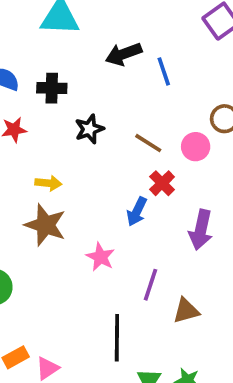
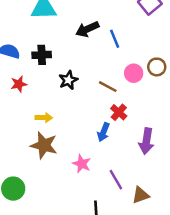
pink circle: (196, 147) -> (134, 73), moved
purple line: (150, 285) -> (116, 180), turned -45

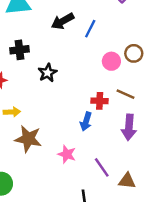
blue line: (115, 39) -> (90, 29), turned 54
brown line: (108, 87) -> (126, 94), moved
red cross: (119, 112) -> (100, 101), turned -35
yellow arrow: (44, 118) -> (12, 112), moved
brown triangle: (141, 195) -> (127, 181), turned 30

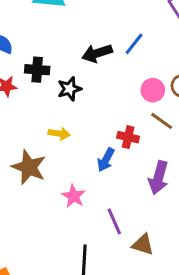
black arrow: (63, 21) -> (97, 53), moved
black cross: (19, 50) -> (37, 70), moved
brown line: (126, 94) -> (162, 121), moved
yellow arrow: (12, 112) -> (59, 134), moved

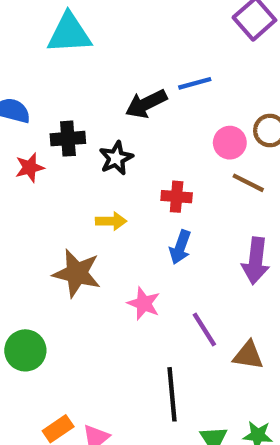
blue line: (134, 44) -> (195, 83), turned 45
red cross: (128, 137) -> (177, 197), moved

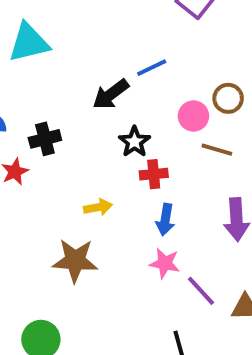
black star: (116, 158) -> (134, 142), moved
pink star: (144, 304) -> (165, 263), moved

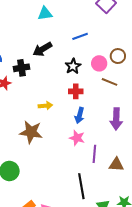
cyan triangle: (29, 43) -> (45, 14), moved, size x0.7
black arrow: (111, 94) -> (42, 49), moved
black star: (134, 142) -> (73, 66), moved
purple line: (201, 291) -> (94, 154), turned 42

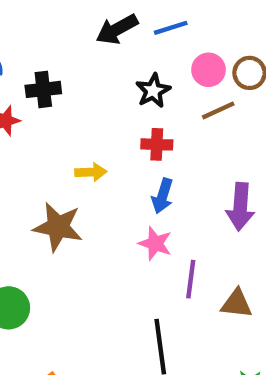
black arrow: (42, 49) -> (117, 29), moved
pink circle: (99, 63) -> (208, 70), moved
brown line: (110, 82) -> (218, 110), moved, turned -49

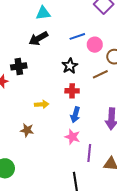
black arrow: (117, 29) -> (38, 38), moved
pink circle: (208, 70) -> (95, 45), moved
brown star: (58, 227) -> (27, 130), size x0.6

